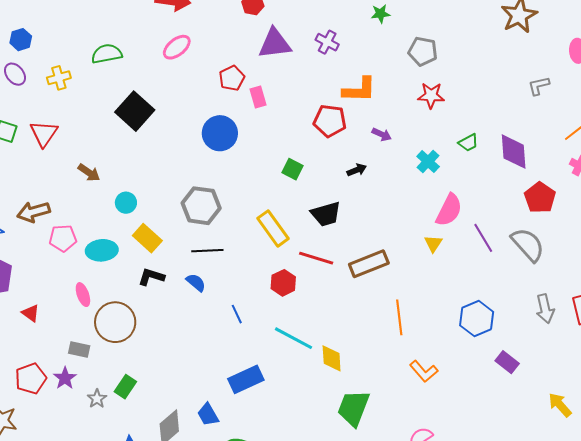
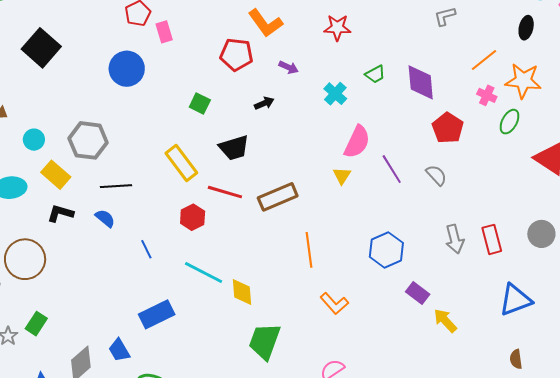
orange L-shape: (359, 90) -> (265, 23), turned 54
gray hexagon: (201, 206) -> (88, 140), moved
gray semicircle: (528, 245) -> (436, 175), size x0.6
yellow arrow: (560, 405) -> (445, 321), moved

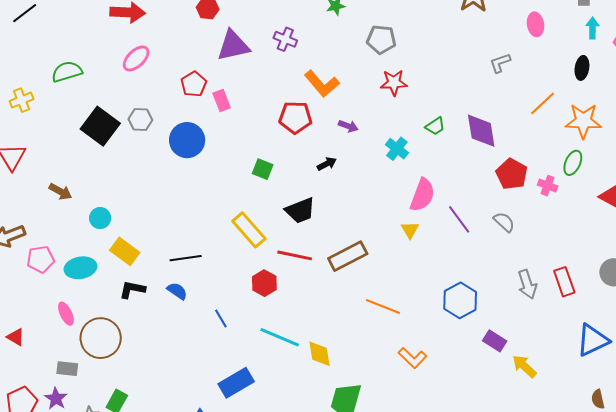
pink cross: (487, 95) -> (548, 186), moved
gray hexagon: (88, 140) -> (140, 120), moved, size x0.6
orange line: (309, 250) -> (383, 307), turned -56

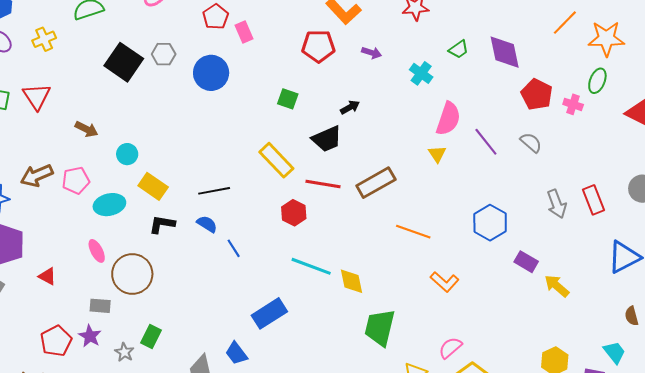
black arrow: (327, 164) -> (350, 107), moved
pink pentagon: (41, 259) -> (76, 180), moved
blue line: (221, 319) -> (234, 248), moved

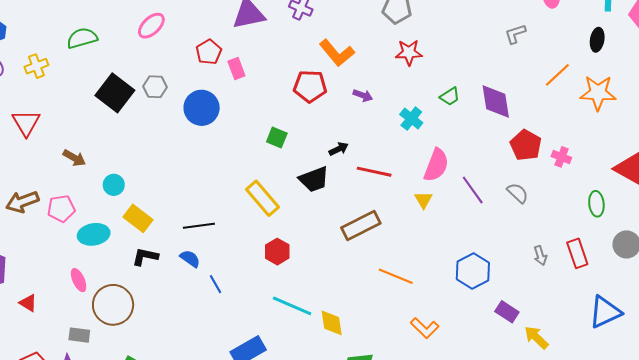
green ellipse: (597, 81) -> (596, 204), moved, turned -30
red line: (323, 184) -> (374, 172), moved
gray arrow: (557, 204) -> (540, 256), size x0.7

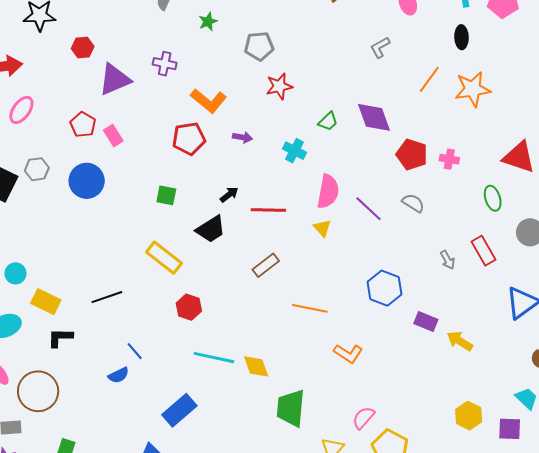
brown rectangle: (361, 225) -> (266, 265), size x0.7
blue semicircle: (190, 259) -> (119, 375), moved, turned 130

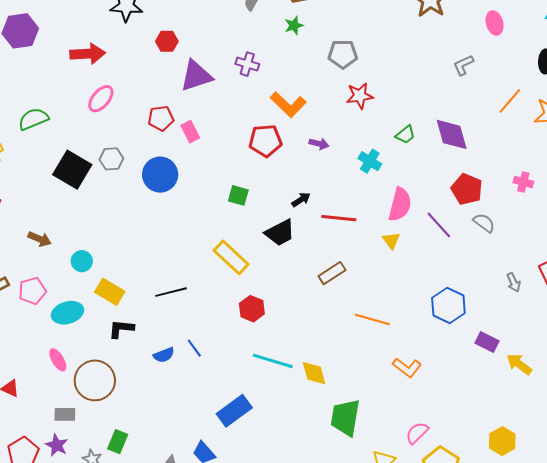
red pentagon: (83, 125) -> (161, 118), turned 30
red pentagon: (412, 154) -> (467, 189), moved
blue semicircle: (119, 375) -> (164, 355), moved
yellow hexagon: (469, 416) -> (502, 441), moved

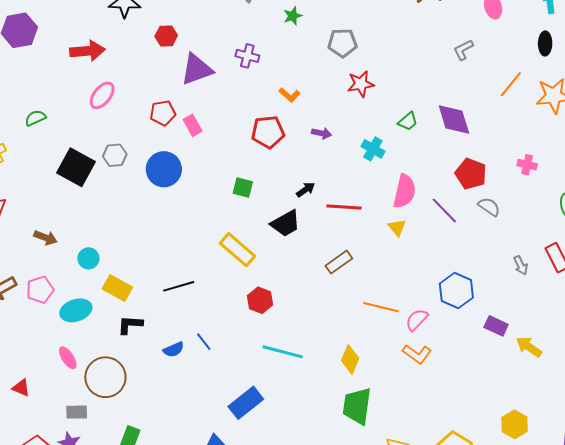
orange L-shape: (288, 104) -> (290, 95), size x0.6
green semicircle: (33, 119) -> (35, 118), size x0.7
yellow diamond: (314, 373) -> (350, 359), moved, turned 40
pink semicircle: (417, 433) -> (417, 320), moved

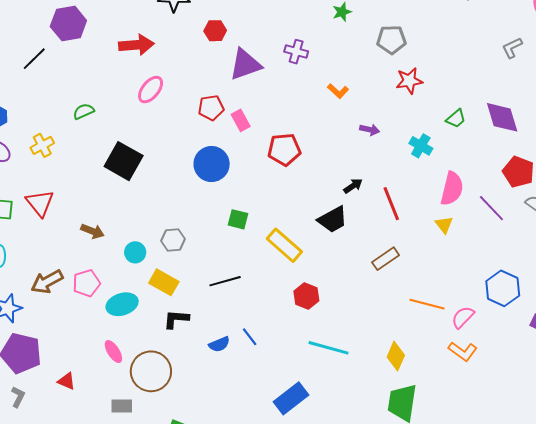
red pentagon: (268, 132) -> (284, 150), moved
gray hexagon: (115, 155) -> (173, 240), moved
green square: (243, 188) -> (238, 219), moved
red line: (344, 207) -> (391, 204), turned 64

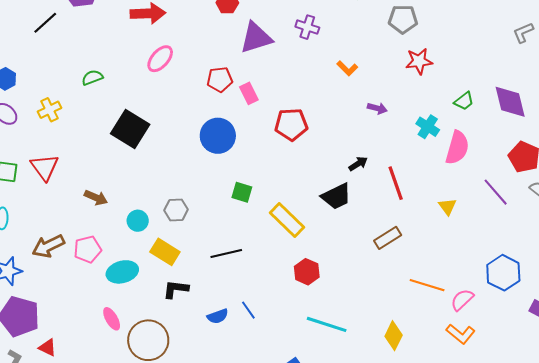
pink semicircle: (452, 189) -> (457, 148), moved
red triangle: (67, 381) -> (47, 347), moved

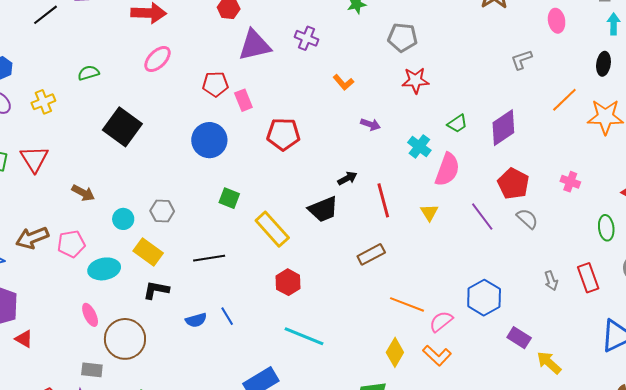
purple diamond: (510, 102) -> (503, 128), turned 66
yellow triangle: (447, 207) -> (429, 212), moved
yellow diamond: (394, 336) -> (395, 352), moved

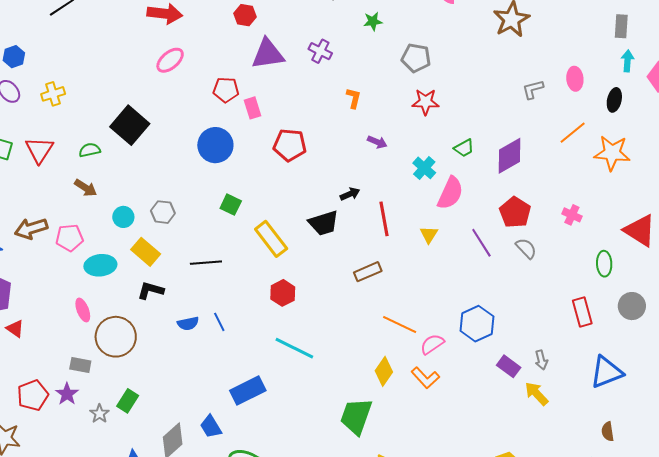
pink ellipse: (557, 21) -> (575, 79), moved
green semicircle: (88, 73) -> (90, 150), moved
orange L-shape: (343, 82) -> (354, 98), turned -130
gray arrow: (551, 281) -> (541, 360), moved

